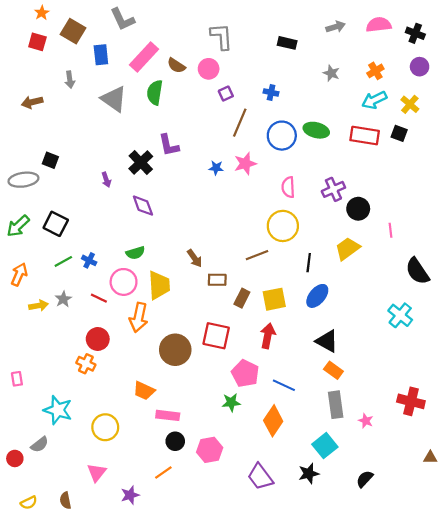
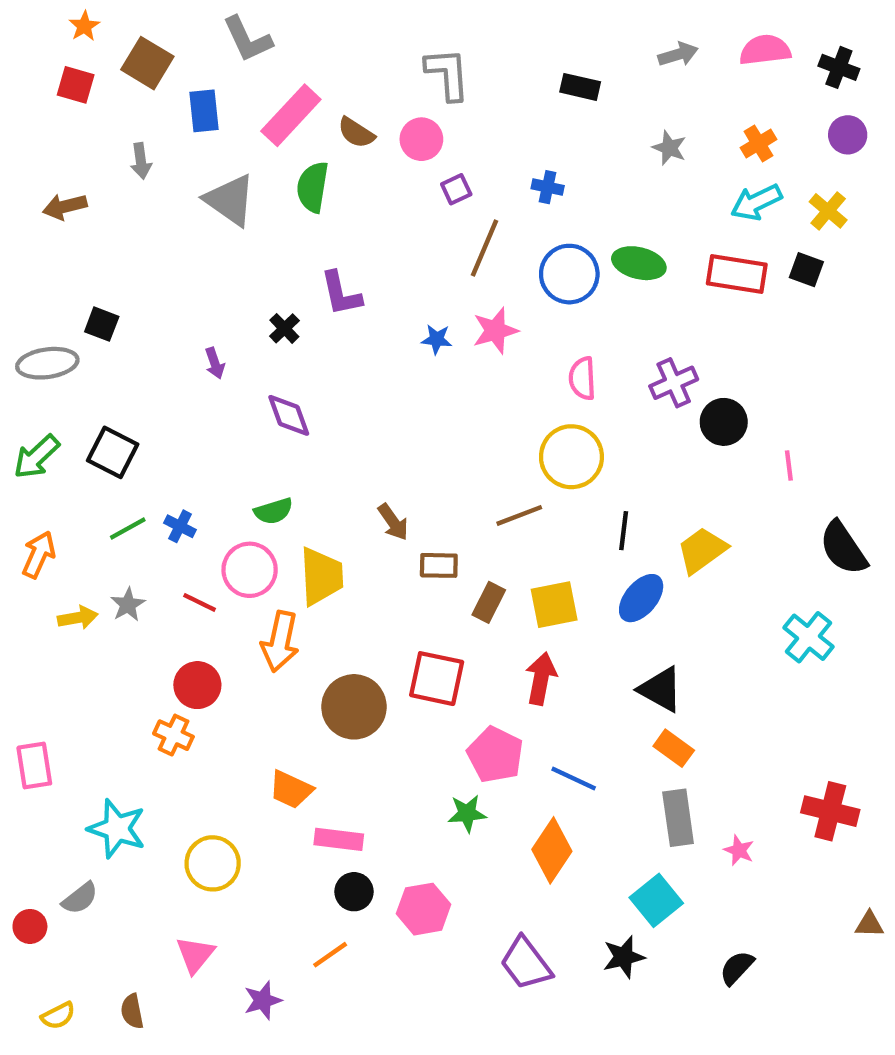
black cross: (141, 162) -> (284, 328), size x0.6
yellow trapezoid: (347, 249) -> (702, 550), moved
pink rectangle: (17, 379) -> (34, 766), size x1.5

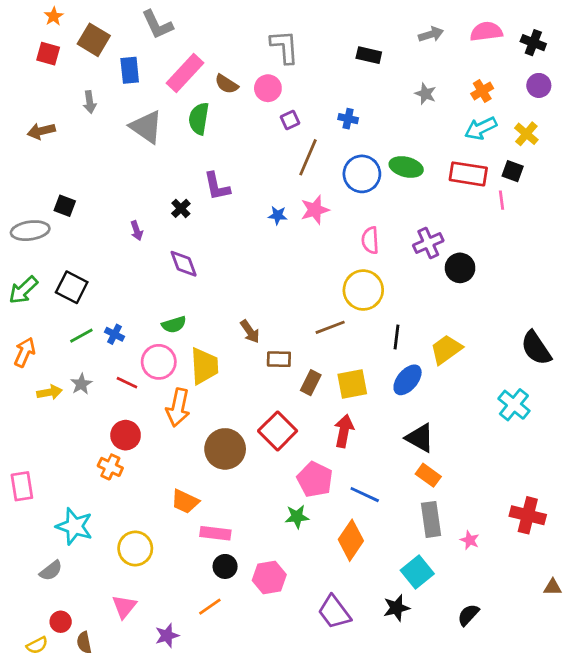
pink line: (789, 465) -> (502, 200), moved
red square: (437, 679) -> (278, 431), turned 33
red circle: (30, 926) -> (61, 622), moved

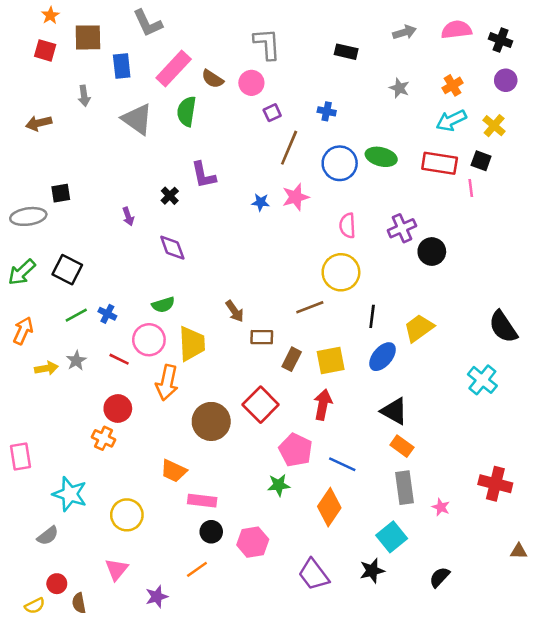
brown square: (94, 40) -> (88, 37), turned -32
black square: (65, 206) -> (61, 193), turned -30

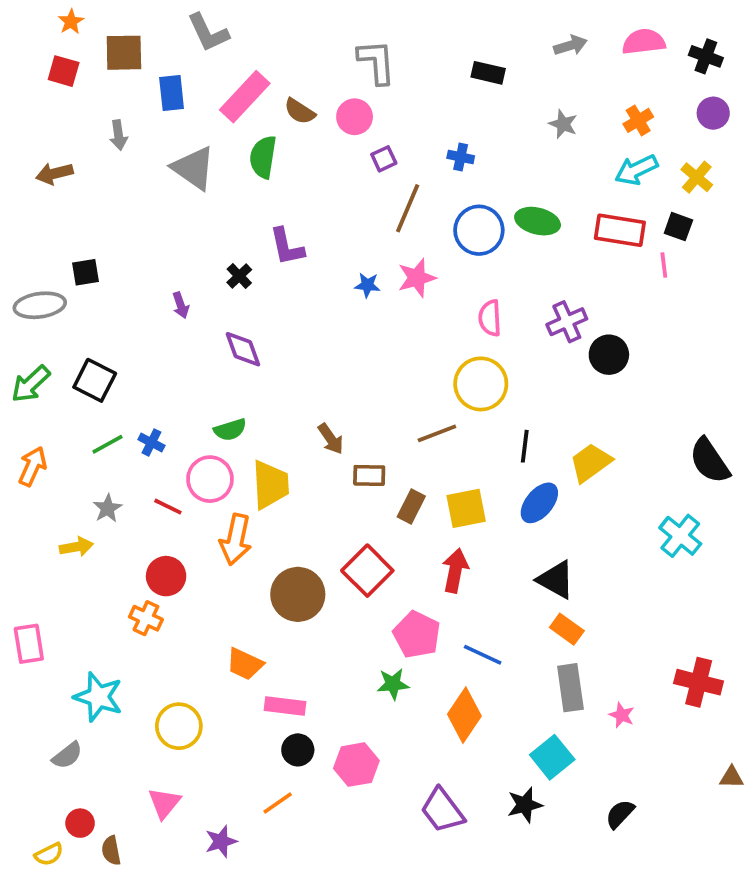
yellow arrow: (46, 368) -> (76, 547), moved

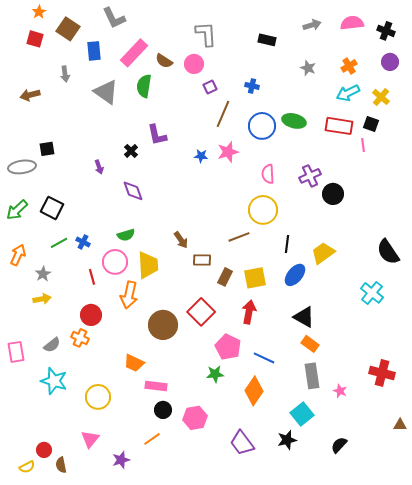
brown square: (124, 53) -> (68, 29), turned 35
red line: (168, 507) -> (92, 277), turned 49
gray star: (108, 508) -> (43, 274), moved
gray semicircle: (67, 755) -> (52, 345), moved

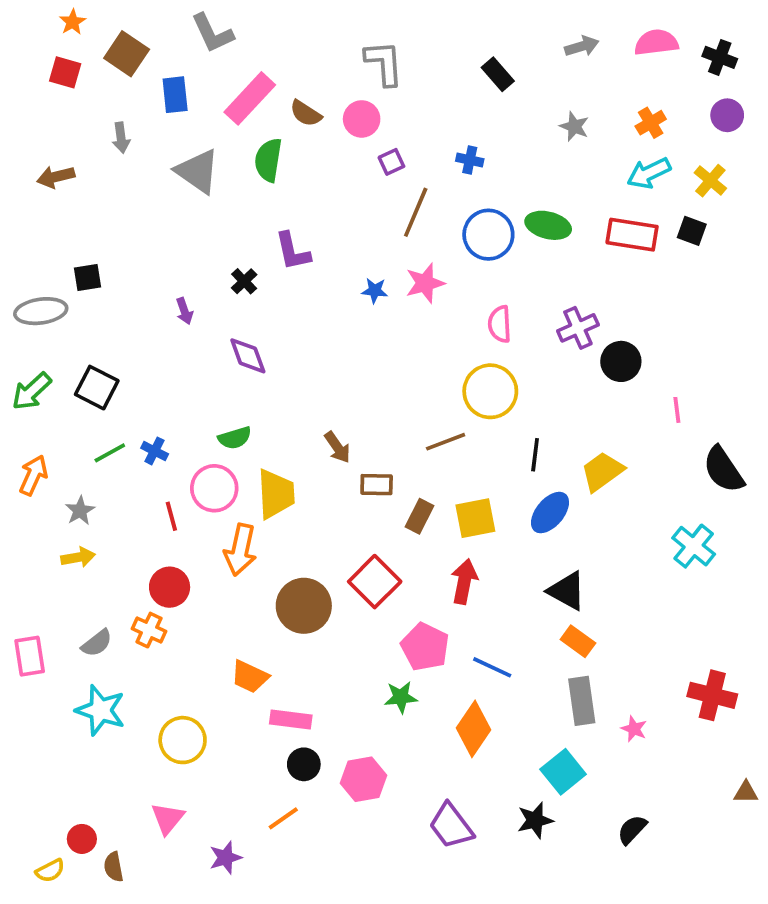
black rectangle: (267, 40) -> (498, 74), turned 36
pink line: (363, 145) -> (677, 410), moved

